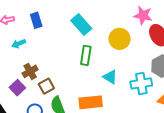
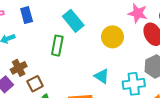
green rectangle: (86, 55) -> (57, 46), moved

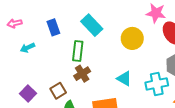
blue rectangle: (27, 15) -> (53, 27), moved
brown cross: (19, 68) -> (82, 74), moved

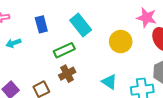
green rectangle: (78, 51) -> (64, 50), turned 54

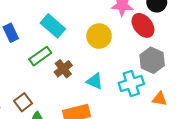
brown cross: (67, 74) -> (63, 69), moved

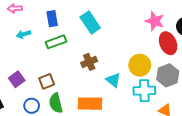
yellow circle: (99, 36) -> (140, 65), moved
green rectangle: (40, 56) -> (56, 42), moved

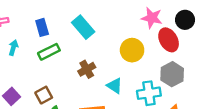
cyan arrow: (24, 34) -> (13, 48), turned 128
yellow circle: (140, 65) -> (132, 50), moved

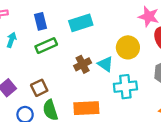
cyan rectangle: (83, 27) -> (81, 23), turned -70
cyan triangle: (115, 86) -> (105, 64), moved
cyan cross: (149, 93) -> (125, 87), moved

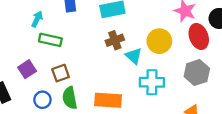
green rectangle: (46, 46) -> (50, 40), moved, turned 30
brown cross: (83, 64) -> (115, 40), moved

